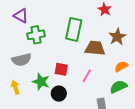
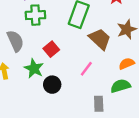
brown trapezoid: (95, 48) -> (100, 39), turned 30
gray semicircle: (22, 60) -> (15, 41), turned -108
red square: (61, 69) -> (51, 49), moved, turned 32

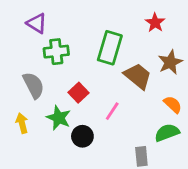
orange semicircle: (127, 64) -> (173, 104), turned 70
pink line: (86, 69) -> (112, 111), moved

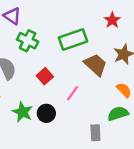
green rectangle: (110, 48) -> (73, 40), turned 52
green cross: (56, 52) -> (28, 41), turned 30
green star: (59, 118) -> (23, 112), moved

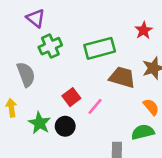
green cross: (28, 41) -> (50, 46), turned 36
brown trapezoid: (96, 65) -> (122, 77), turned -30
red square: (45, 76) -> (71, 97), moved

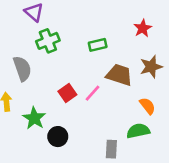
green rectangle: (100, 48) -> (98, 45), size x0.6
pink line: (95, 106) -> (93, 93), moved
black circle: (65, 126) -> (58, 137), moved

